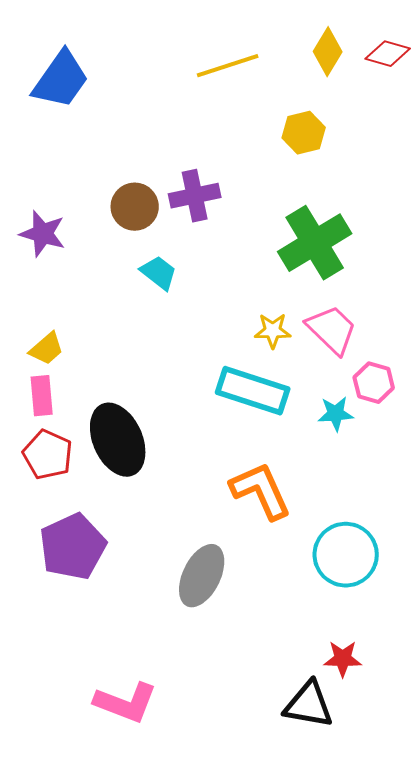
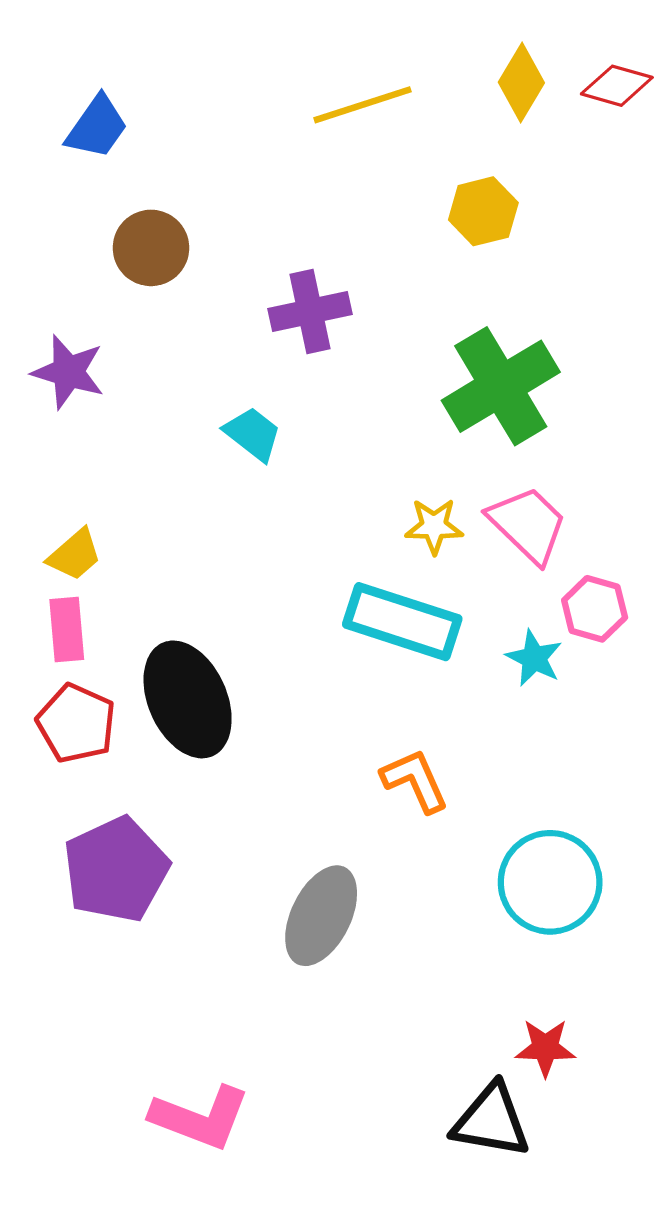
blue trapezoid: (61, 80) -> (97, 127), size x0.7
brown circle: (135, 207) -> (151, 248), moved
cyan star: (336, 414) -> (534, 658), turned 30
orange L-shape: (261, 491) -> (415, 781), size x0.7

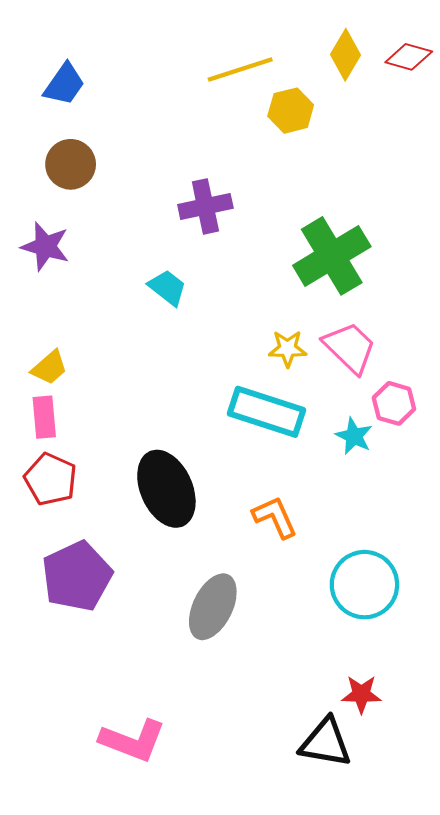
yellow hexagon: (483, 211) -> (291, 111), moved
brown circle: (151, 248) -> (71, 164), moved
black ellipse: (188, 699) -> (166, 489), moved

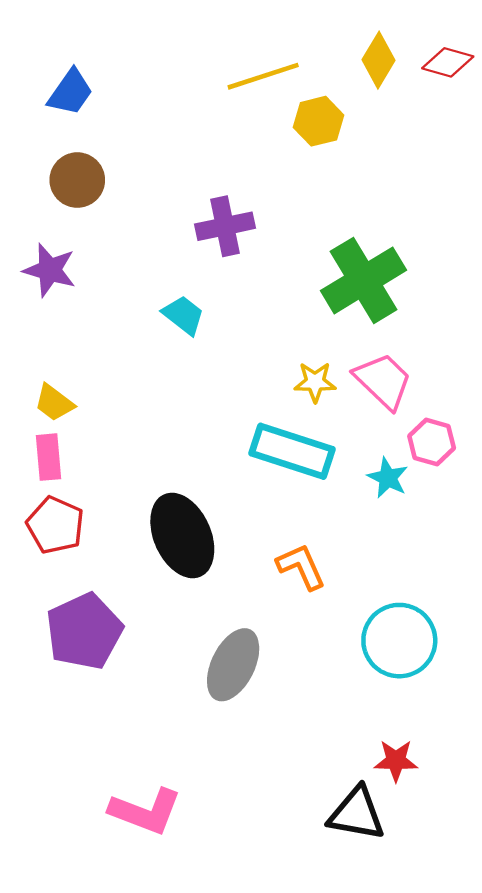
yellow trapezoid: (50, 368) -> (54, 403), turned 78

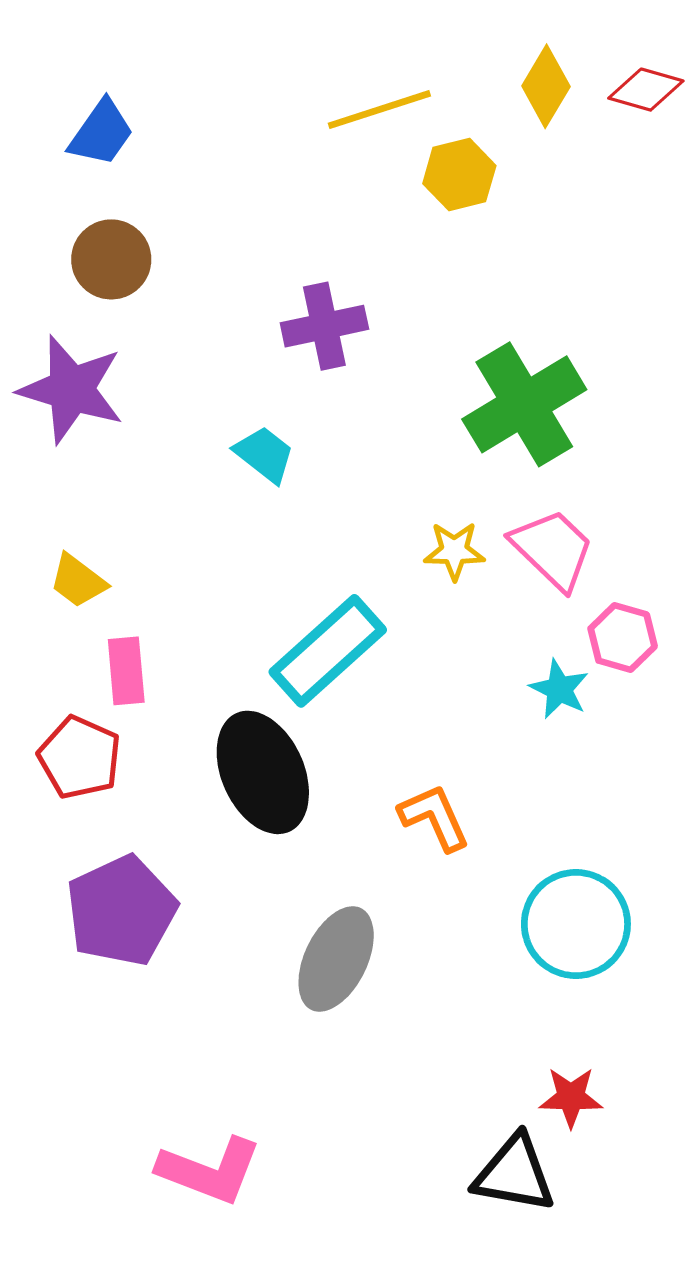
purple star: (50, 270) -> (71, 389), size x1.4
cyan rectangle: (292, 451) -> (328, 651), moved, turned -60
pink rectangle: (48, 457) -> (126, 671), moved

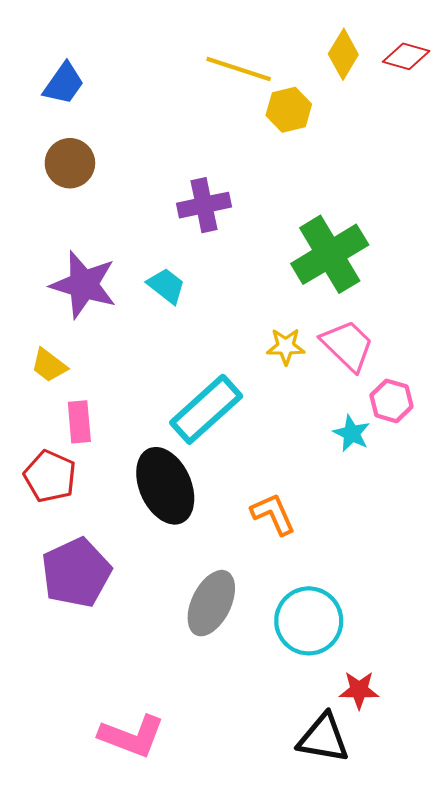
yellow line: (379, 110) -> (239, 69), turned 36
purple star: (71, 389) -> (84, 285), moved
cyan circle: (576, 924) -> (309, 621), moved

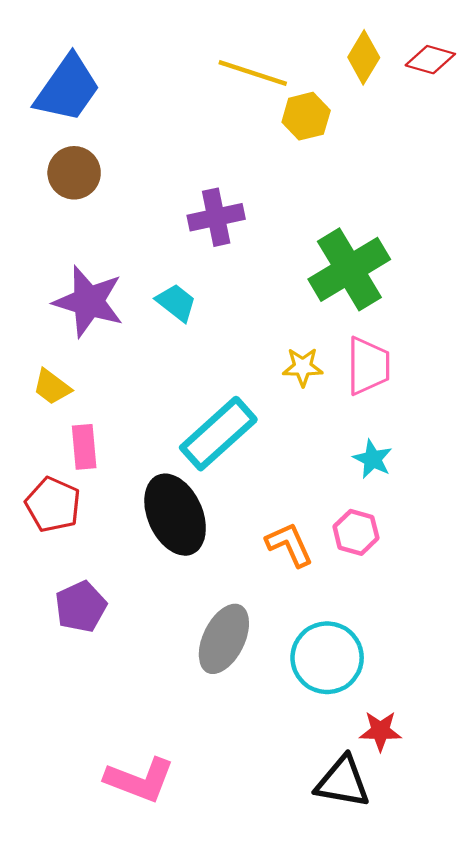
blue trapezoid: (64, 84) -> (67, 88), size x1.5
pink trapezoid: (347, 345) -> (368, 366), turned 46
pink hexagon: (391, 401) -> (356, 532), moved
purple pentagon: (76, 573) -> (81, 607), size x0.7

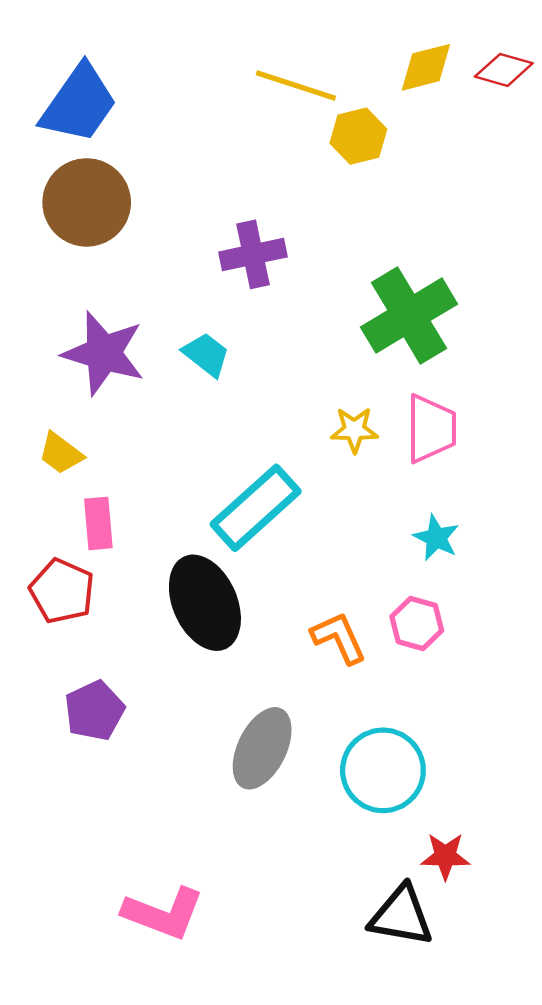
yellow diamond: (364, 57) -> (426, 67), turned 45
brown circle: (74, 173) -> (87, 202), size x1.4

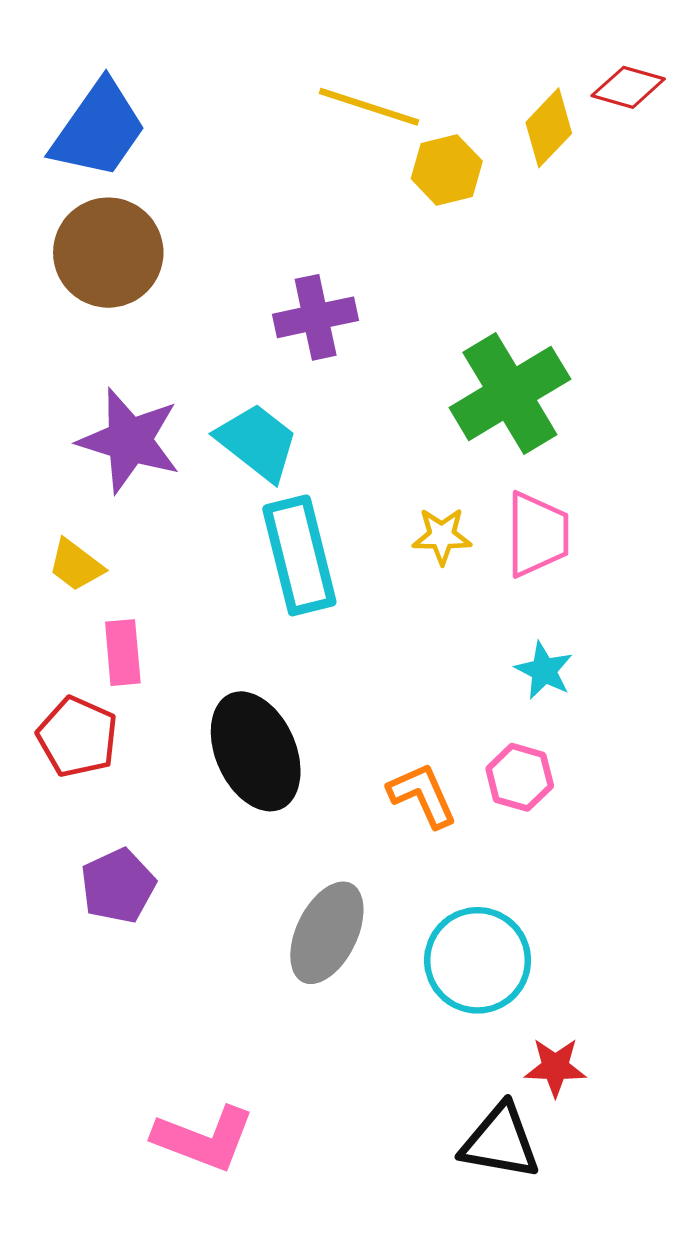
yellow diamond: (426, 67) -> (549, 128), moved, turned -32
cyan trapezoid: (206, 355) -> (257, 442), size x1.4
cyan rectangle: (256, 508) -> (299, 555), moved, turned -62

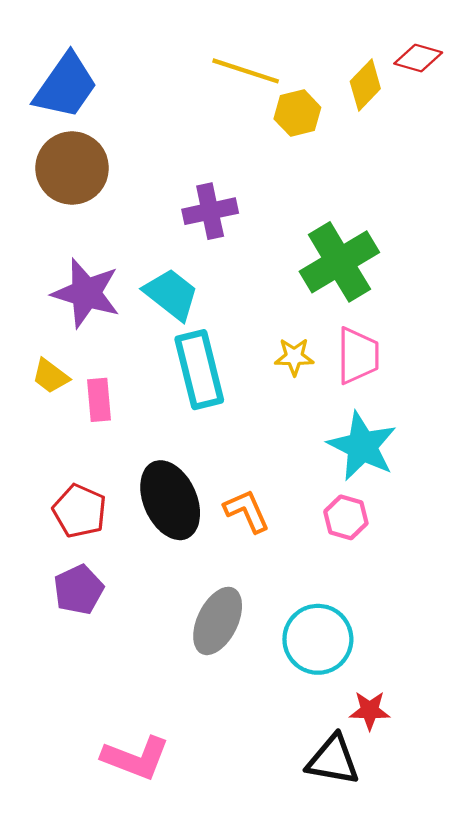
pink rectangle: (123, 653) -> (99, 400), moved
cyan star: (544, 670) -> (362, 446), size x1.8
red pentagon: (77, 737) -> (80, 511), moved
orange L-shape: (422, 795) -> (247, 511), moved

